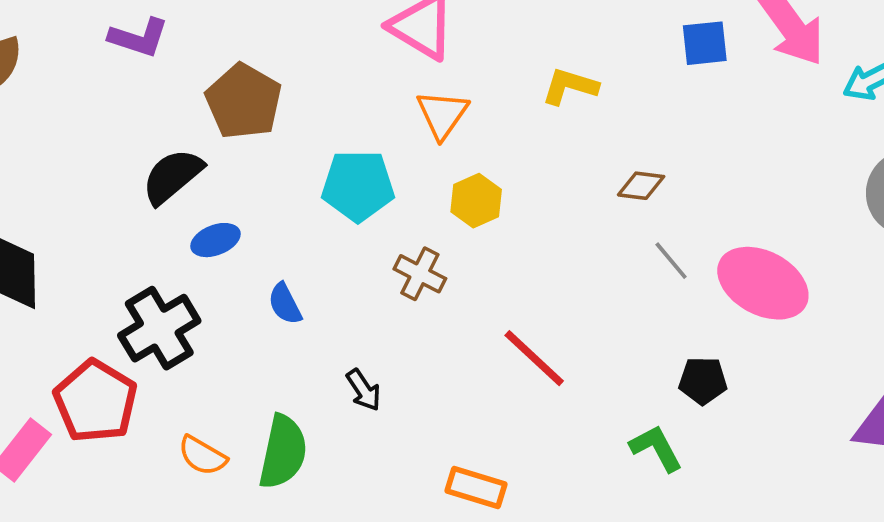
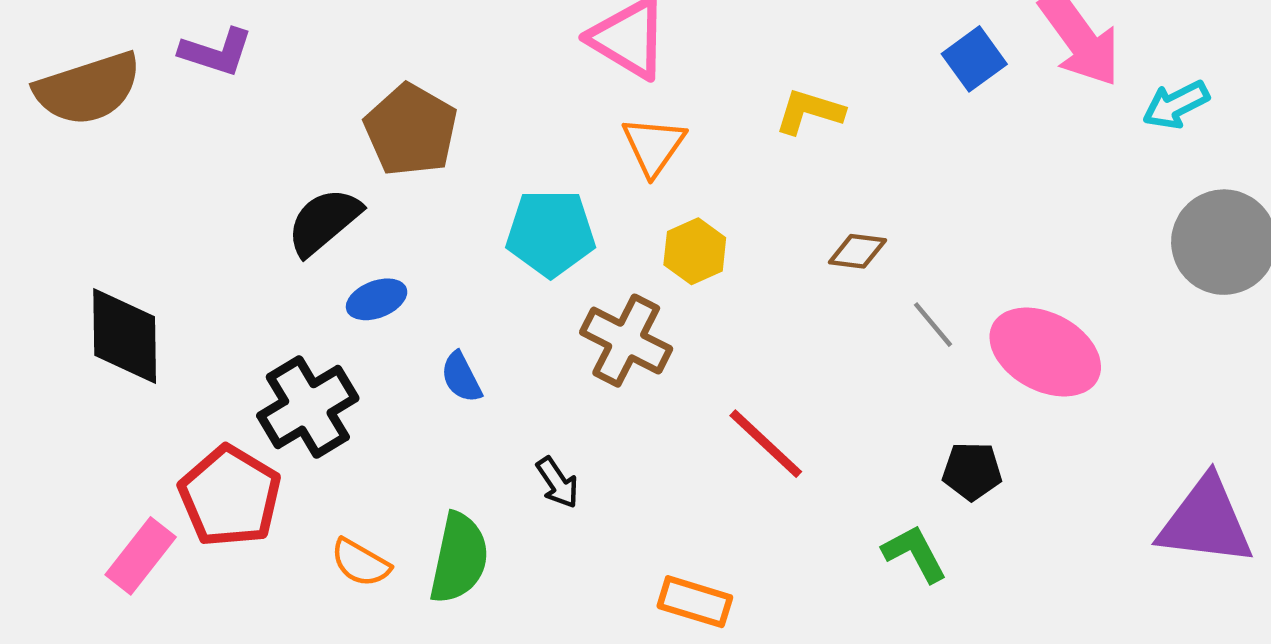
purple L-shape: (139, 38) -> (216, 52), moved
blue square: (705, 43) -> (974, 59), turned -30
brown diamond: (641, 186) -> (857, 251), moved
brown cross: (420, 274) -> (626, 341), size x1.4

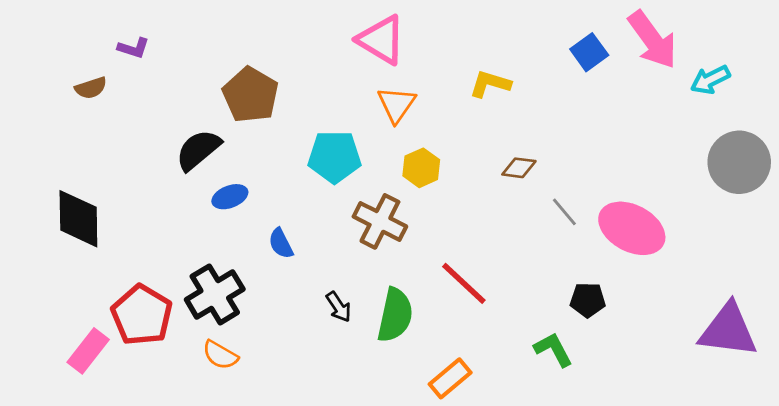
purple L-shape: (216, 52) -> (134, 48), size x0.7
brown semicircle: (88, 89) -> (91, 88), moved, size x0.5
black cross: (308, 407) -> (215, 294), moved
green semicircle: (459, 558) -> (395, 315), moved
orange rectangle: (695, 602) -> (450, 378), moved, turned -57

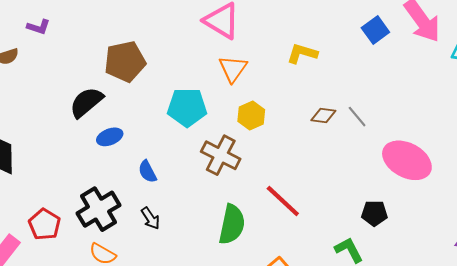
brown pentagon: (251, 95) -> (125, 62), turned 30
gray line: (564, 212) -> (357, 117), moved
black arrow: (339, 307) -> (150, 218), moved
red pentagon: (142, 315) -> (45, 224), size x0.7

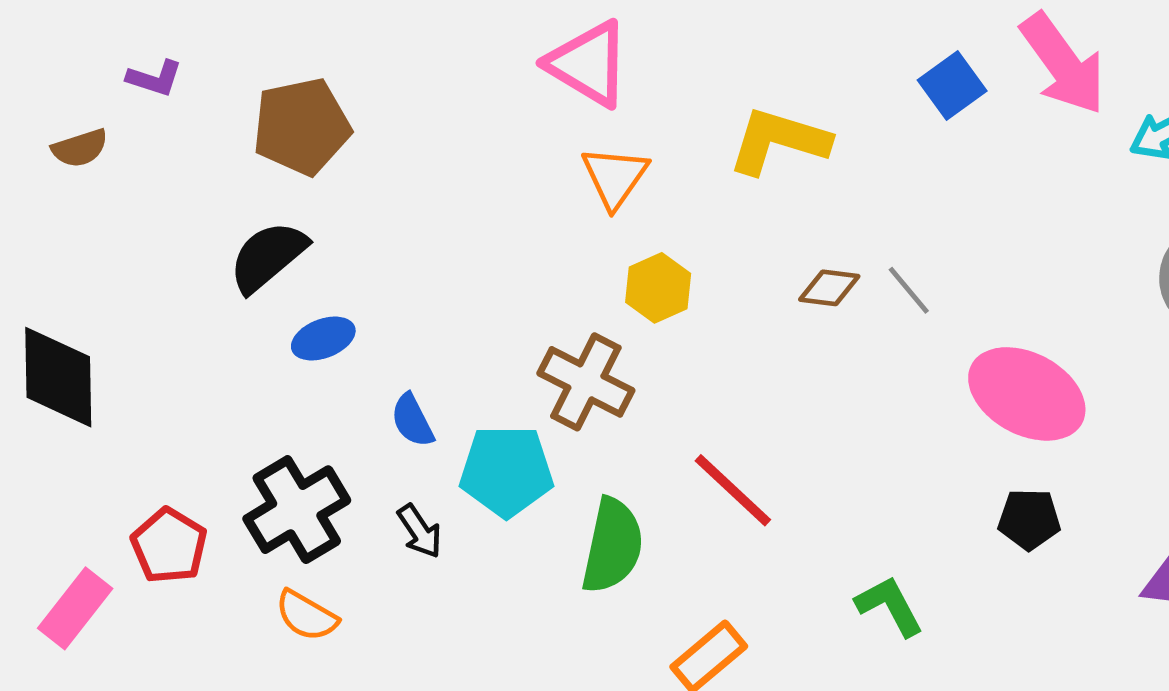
yellow L-shape: (302, 53) -> (779, 141), size x1.4
brown pentagon: (125, 62) -> (302, 126), moved
cyan pentagon: (187, 107) -> (506, 471), moved
black pentagon: (374, 213) -> (1029, 519), moved

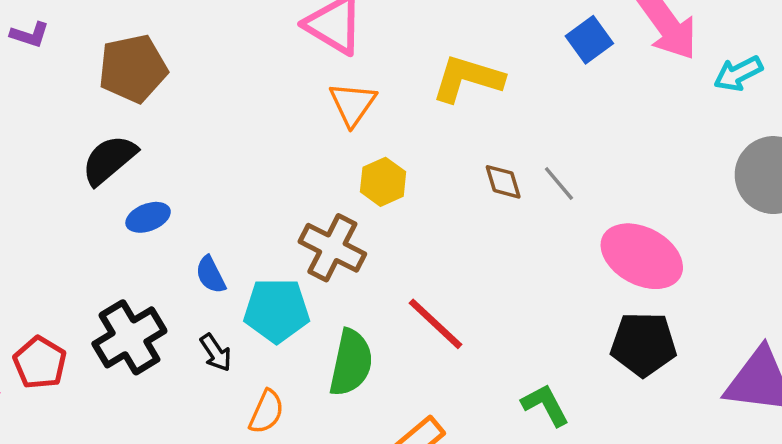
brown diamond: (829, 288) -> (503, 182), turned 66
black pentagon: (1029, 519) -> (643, 344), size x1.5
orange semicircle: (306, 616) -> (266, 412), moved, turned -96

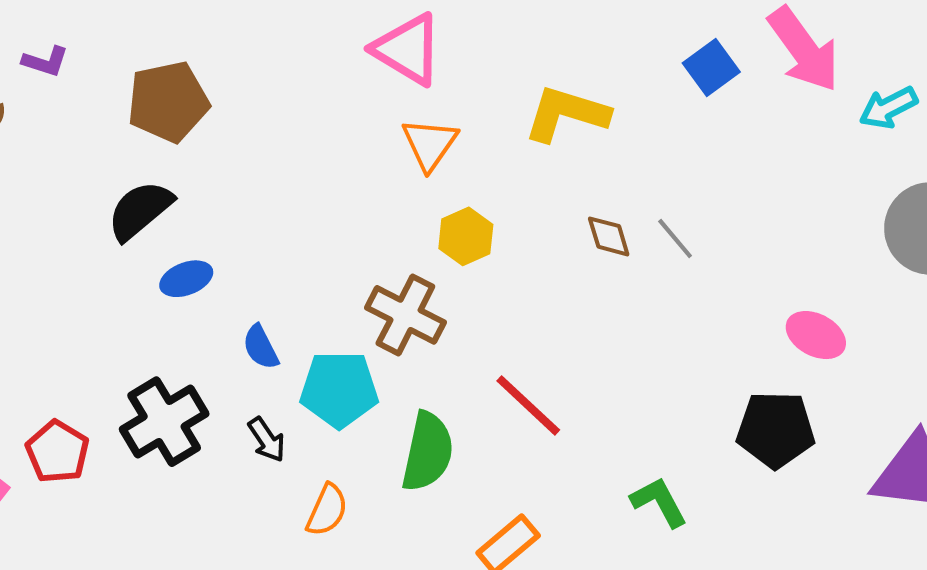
pink ellipse: (642, 256) -> (816, 335), moved, size x0.6

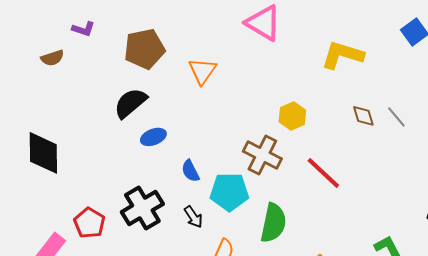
orange triangle: (430, 144) -> (202, 71), moved
red line: (528, 405) -> (323, 173), moved

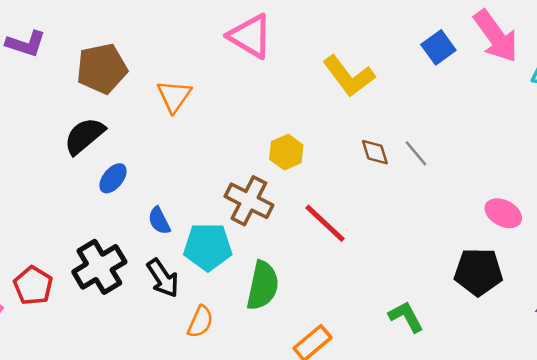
purple L-shape: (83, 29) -> (26, 44), size x1.4
yellow L-shape: (342, 55) -> (349, 76), turned -144
blue ellipse: (153, 137) -> (113, 178), turned -30
black arrow: (193, 217) -> (163, 278), size x1.4

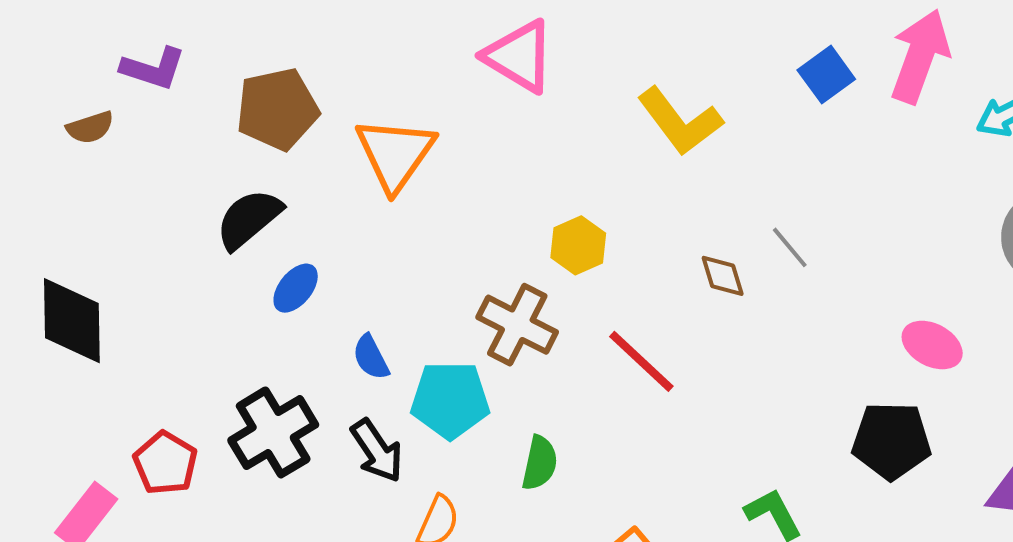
pink arrow: (496, 36) -> (920, 56), turned -124
orange triangle: (174, 96) -> (395, 154), size x1.4
brown diamond: (375, 152) -> (723, 276), moved
green semicircle: (263, 286) -> (540, 463), size x0.7

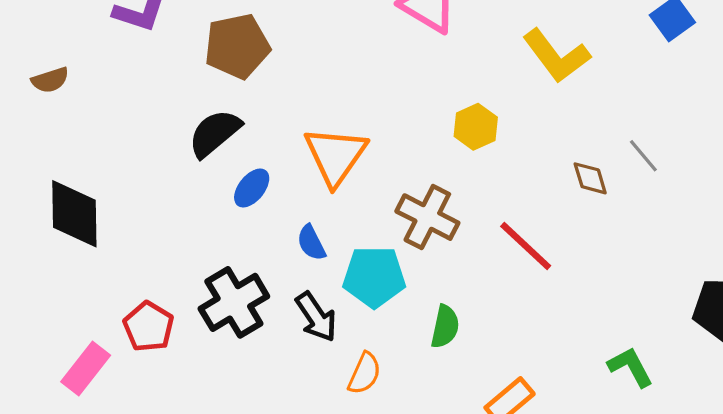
brown semicircle: (90, 127) -> (50, 80), moved
orange triangle: (395, 154) -> (335, 156), moved
yellow hexagon: (578, 245) -> (476, 127), moved

